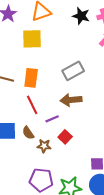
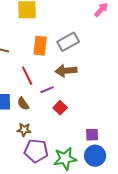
orange rectangle: (31, 78) -> (40, 46), moved
brown star: (44, 146) -> (24, 130), moved

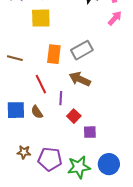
brown arrow: (66, 71) -> (80, 79), turned 30
purple line: (47, 90) -> (61, 98), turned -64
brown star: (24, 130) -> (24, 152), moved
purple square: (92, 135) -> (90, 132), moved

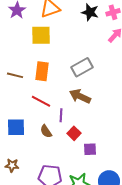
orange rectangle: (54, 54) -> (42, 71), moved
red line: (41, 84) -> (41, 101), turned -36
brown semicircle: (37, 112) -> (46, 131), moved
brown star: (24, 152) -> (12, 165), moved

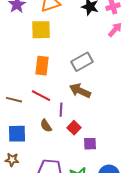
brown line: (15, 75) -> (14, 100), moved
blue square: (16, 127) -> (17, 134), moved

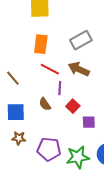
red line: (41, 96) -> (50, 69), moved
brown line: (14, 100) -> (13, 78), turned 35
brown star: (12, 160) -> (19, 138), moved

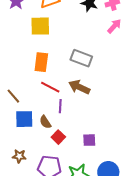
gray rectangle: (81, 40) -> (81, 58), turned 50
red square: (73, 106) -> (58, 137), moved
blue square: (16, 112) -> (24, 119), moved

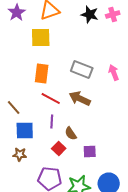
pink arrow: (114, 26) -> (114, 72), moved, turned -63
purple line: (60, 106) -> (52, 122), moved
brown semicircle: (45, 122) -> (71, 134), moved
brown star: (19, 156) -> (20, 154), moved

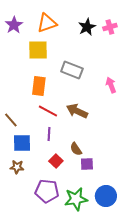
black star: (90, 14) -> (87, 27), turned 30
gray rectangle: (82, 70) -> (72, 70), moved
brown semicircle: (71, 134) -> (76, 149), moved

